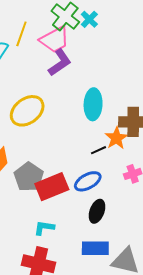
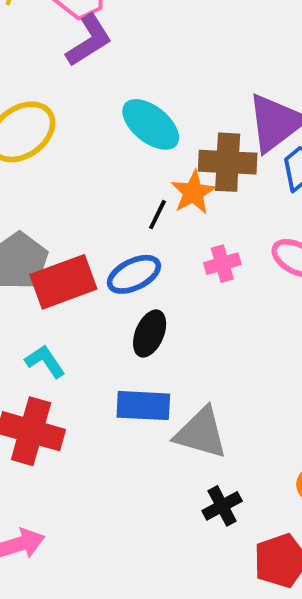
cyan ellipse: (93, 104) -> (151, 124), turned -56
black line: (98, 150) -> (157, 215), turned -42
cyan L-shape: (44, 228) -> (45, 361), turned 45

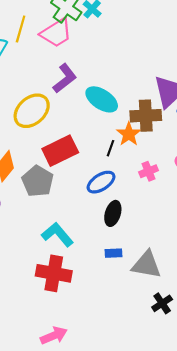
purple L-shape: (89, 40) -> (65, 78), moved
red rectangle: (63, 282) -> (60, 151), moved
cyan L-shape: (45, 361) -> (57, 234), size x1.4
blue rectangle: (143, 406) -> (113, 253), size x0.6

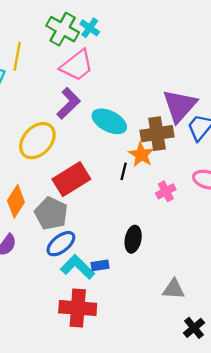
pink trapezoid: (56, 33) -> (77, 65), moved
blue ellipse: (101, 182) -> (61, 244), moved
blue rectangle: (113, 253) -> (100, 265), moved
gray triangle: (146, 265) -> (174, 289), size x0.7

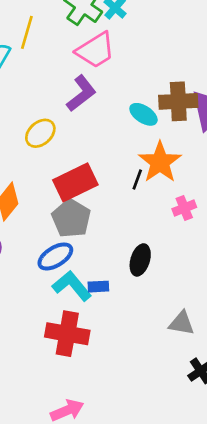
cyan ellipse: (109, 121) -> (143, 114), moved, size x0.7
brown cross: (157, 134) -> (178, 101), moved
yellow ellipse: (37, 141) -> (40, 133), size x0.7
orange star: (141, 155) -> (160, 162), size x1.4
gray pentagon: (51, 213) -> (71, 218), moved

